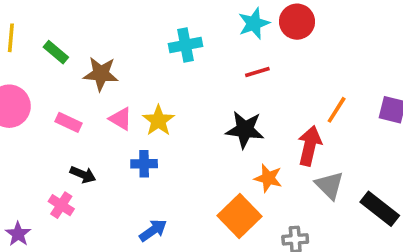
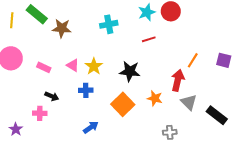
green rectangle: (56, 52) -> (37, 14), moved, size x1.5
brown star: (101, 74) -> (62, 28), moved
black star: (245, 130) -> (130, 71), moved
pink cross: (61, 205) -> (40, 113), turned -32
orange square: (239, 216) -> (123, 104), moved

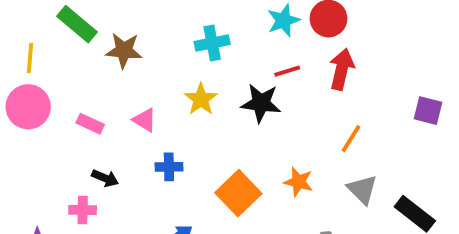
yellow line: (12, 20) -> (30, 58), moved
orange line: (193, 60) -> (351, 139), moved
yellow star: (94, 66) -> (201, 99), moved
black star: (130, 71) -> (261, 103), moved
red arrow: (178, 80) -> (342, 69), moved

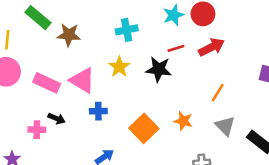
red arrow: (342, 69) -> (212, 47), turned 50
pink triangle: (145, 120) -> (82, 80), size x1.6
pink rectangle: (90, 124) -> (47, 83), size x1.5
pink cross: (83, 210) -> (37, 130), moved

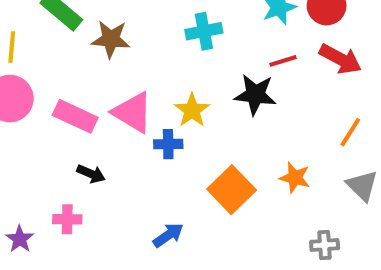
red arrow: (212, 47) -> (340, 59), turned 55
yellow star: (119, 67) -> (192, 110), moved
blue cross: (98, 111) -> (168, 144), moved
pink cross: (37, 130) -> (67, 219), moved

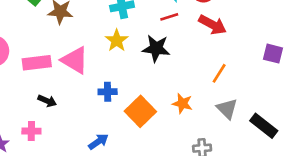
red line: (283, 61) -> (169, 17), moved
yellow star: (192, 110) -> (117, 40), moved
pink rectangle: (75, 116) -> (37, 63), turned -32
blue cross: (168, 144) -> (108, 92), moved

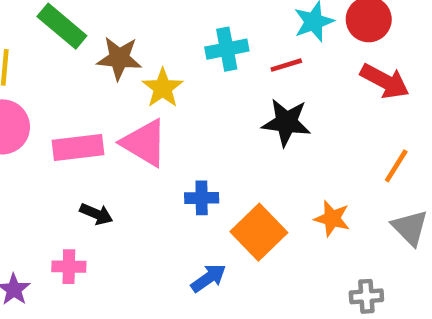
red line: (169, 17) -> (286, 65), moved
yellow star: (117, 40) -> (163, 88), moved
blue arrow: (98, 142) -> (208, 278), moved

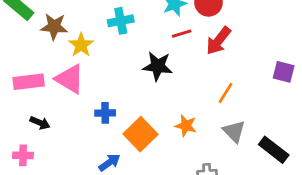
red line: (286, 65) -> (182, 34), moved
red arrow: (385, 81) -> (218, 41), turned 100

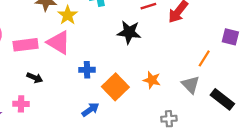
orange line: (226, 93) -> (204, 58), moved

